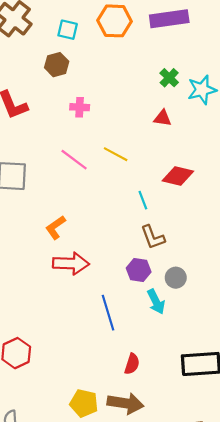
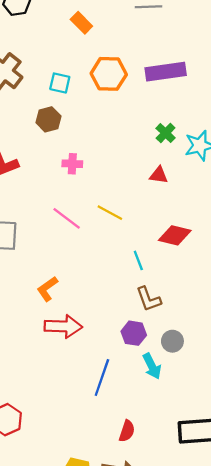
blue line: (108, 313) -> (102, 378), turned 36

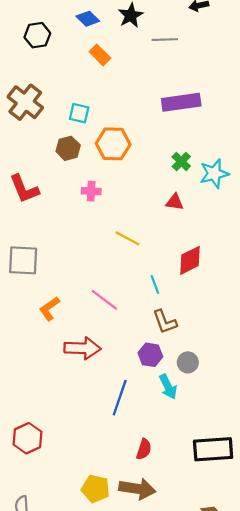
orange hexagon: (109, 74) -> (113, 144), moved
pink line: (67, 218) -> (104, 300), moved
red diamond: (175, 235) -> (190, 260), turned -40
orange L-shape: (47, 289) -> (49, 309), moved

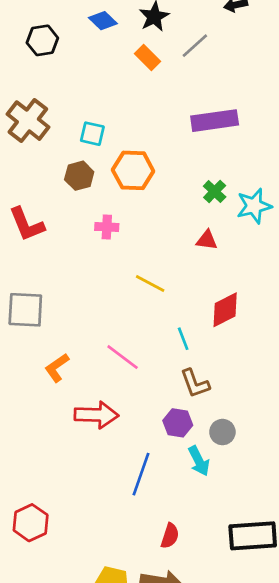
gray line: (165, 40) -> (195, 46), turned -40
orange rectangle: (100, 55) -> (148, 57), moved

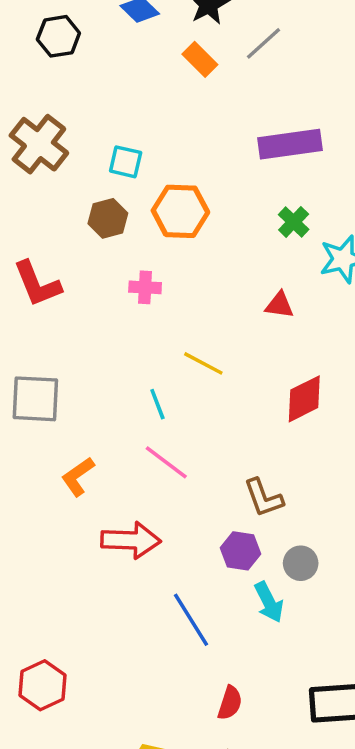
green cross: (215, 191) -> (294, 222), moved
cyan line: (183, 339) -> (157, 404), moved
blue line: (141, 474) -> (191, 620), turned -51

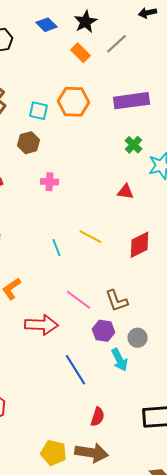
orange hexagon: (180, 211) -> (74, 102), moved
yellow line: (203, 363) -> (90, 237), moved
pink line: (166, 462) -> (78, 300), moved

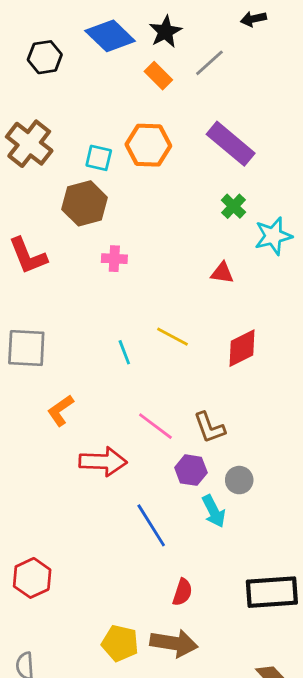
blue diamond: (46, 25) -> (110, 36), size x1.6
purple rectangle: (132, 101) -> (231, 144), turned 48
brown hexagon: (28, 143) -> (85, 203), size x1.4

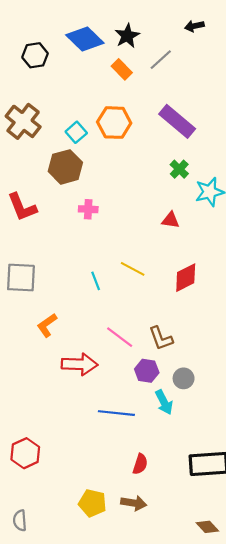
cyan square: (99, 158) -> (76, 132), turned 36
blue line: (151, 525) -> (116, 413), turned -52
brown arrow: (174, 643) -> (134, 503), size x0.7

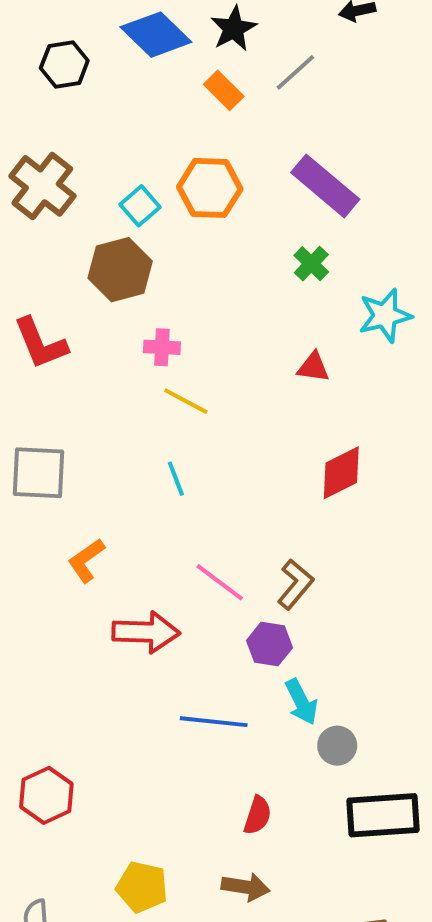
green cross: (179, 169) -> (311, 264), moved
yellow line: (133, 269) -> (186, 401), moved
brown L-shape: (161, 338) -> (295, 584), turned -120
gray circle: (184, 378) -> (337, 746), moved
yellow pentagon: (92, 503) -> (142, 887), moved

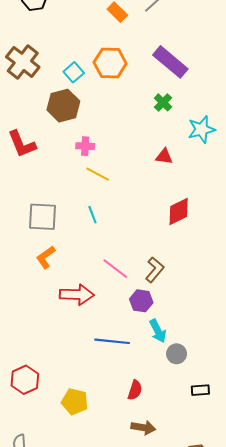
gray square: (38, 473) -> (43, 217), moved
black rectangle: (383, 815) -> (200, 390), size x0.5
yellow pentagon: (142, 887) -> (75, 402), moved
brown arrow: (246, 887) -> (143, 428), moved

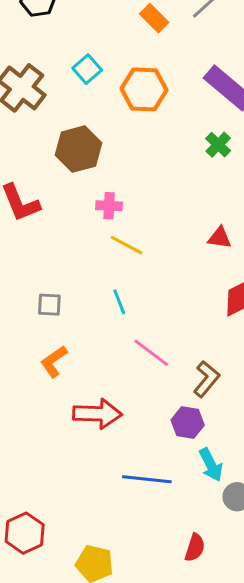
cyan square: (74, 72) -> (87, 69), moved
red triangle: (164, 156) -> (220, 238), moved
gray square: (43, 217) -> (49, 305), size x0.6
pink line: (115, 269) -> (151, 353), moved
red semicircle: (135, 390) -> (195, 548), moved

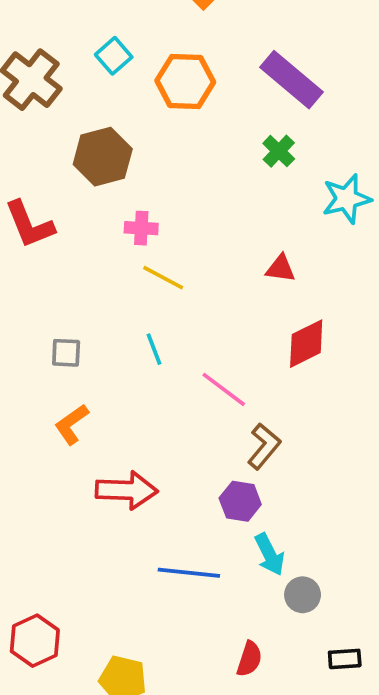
pink line: (151, 353) -> (224, 389), moved

